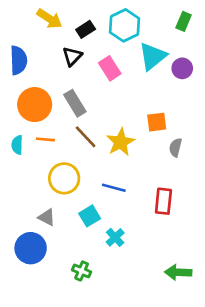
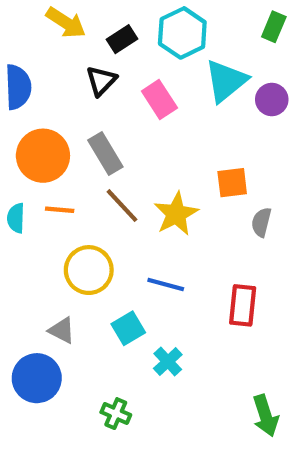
green arrow: (178, 272) -> (266, 416), turned -110

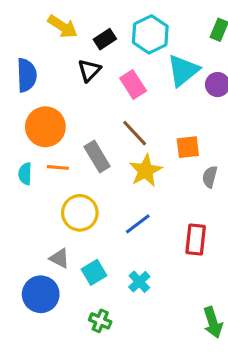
gray rectangle: (105, 154) -> (97, 157), moved
brown line: (122, 206) -> (135, 133), moved
blue line: (166, 285) -> (138, 224), turned -52
cyan square: (128, 328) -> (94, 272), moved

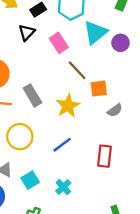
brown line: (135, 133) -> (77, 70), moved
gray semicircle: (210, 177) -> (115, 110), turned -140

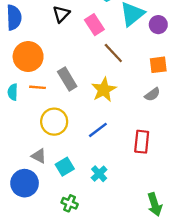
orange square: (99, 89) -> (158, 65), moved

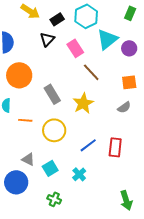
orange line: (38, 87) -> (25, 120), moved
yellow circle: (54, 122) -> (54, 130), moved
blue line: (98, 130) -> (88, 145), moved

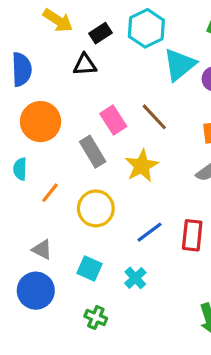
black triangle: (47, 39) -> (85, 65), turned 42
pink rectangle: (75, 48) -> (113, 120), moved
orange line: (25, 120) -> (50, 193), turned -56
gray triangle: (28, 159) -> (42, 250), moved
cyan square: (50, 168) -> (90, 268), turned -35

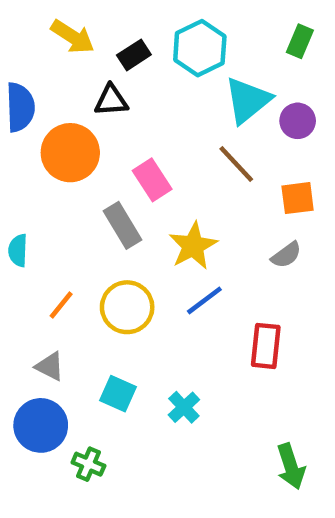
brown line: (154, 117) -> (236, 164), moved
orange circle: (41, 122) -> (70, 153), moved
orange line: (50, 193) -> (61, 305), moved
blue line: (150, 232) -> (204, 300), moved
green cross: (96, 317) -> (88, 464), moved

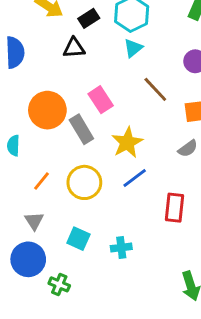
cyan triangle: (248, 100) -> (133, 48), moved, size x0.6
orange circle: (70, 153) -> (47, 110), moved
gray triangle: (50, 366) -> (34, 221), turned 30
cyan cross: (184, 407) -> (121, 248), turned 36

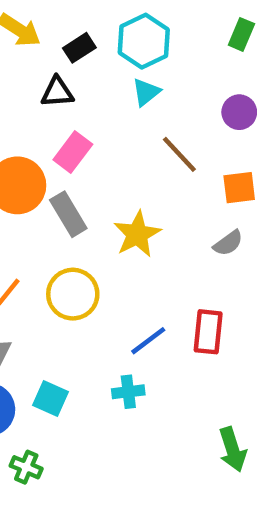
pink rectangle: (101, 100) -> (73, 152), moved, turned 70
blue line: (135, 178) -> (148, 341), moved
cyan square: (78, 239) -> (51, 398), moved
green cross: (59, 284) -> (26, 467), moved

